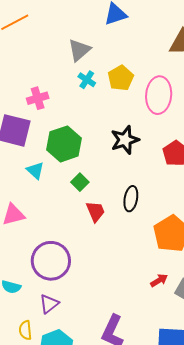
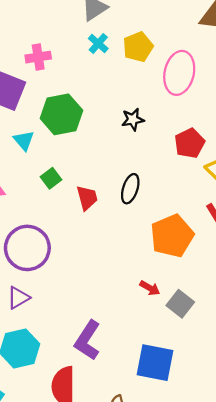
black star: (125, 140) -> (133, 119), size x0.7
green square: (80, 182) -> (51, 178), moved
red arrow: (159, 280) -> (150, 288), turned 54

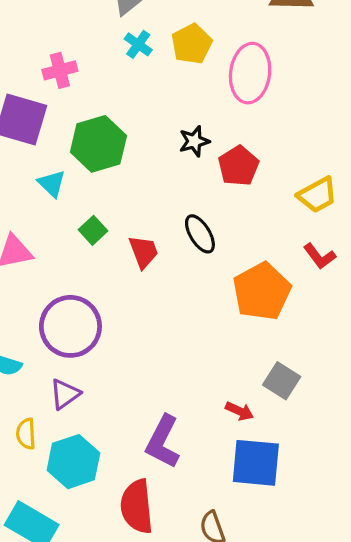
red pentagon: (190, 143) -> (239, 166), moved
black ellipse: (130, 189) -> (200, 234), turned -44
red arrow: (150, 288) -> (240, 411), moved

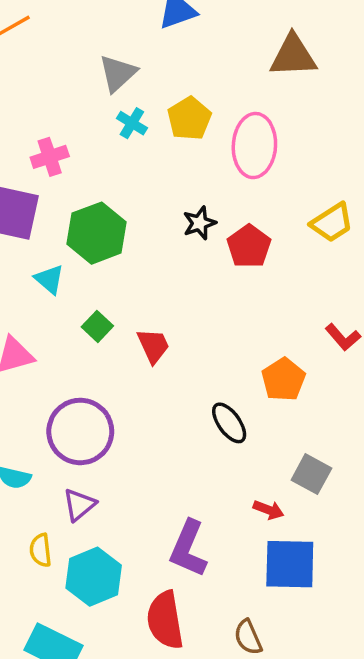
yellow trapezoid: (317, 195) -> (332, 223), moved
black ellipse: (200, 234) -> (229, 423), moved
orange pentagon: (262, 291) -> (283, 379), size x0.7

